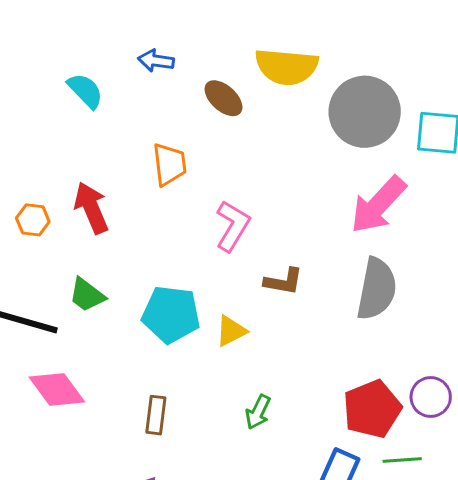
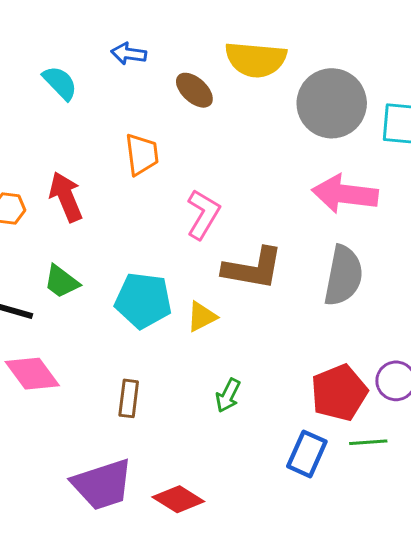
pink arrow: (378, 205) -> (345, 194), turned 54
brown L-shape: (284, 281) -> (253, 268), size x1.6

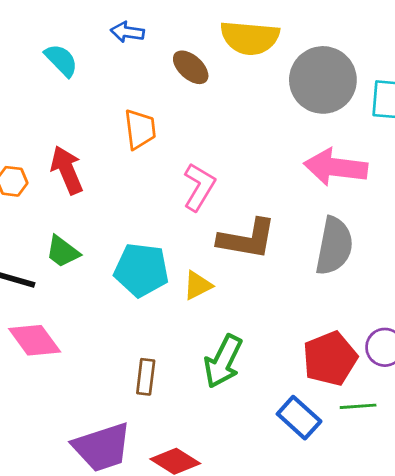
green arrow: (228, 395) -> (223, 361), size x1.6
brown rectangle: (129, 398) -> (146, 377), moved
blue rectangle: (307, 454) -> (299, 418), turned -72

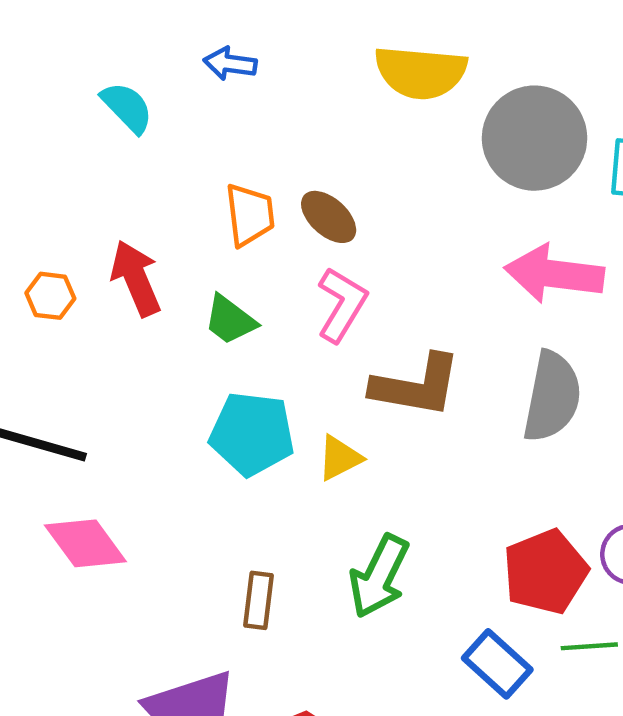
brown ellipse: (191, 67) -> (329, 217), moved
green trapezoid: (63, 252) -> (230, 320), moved

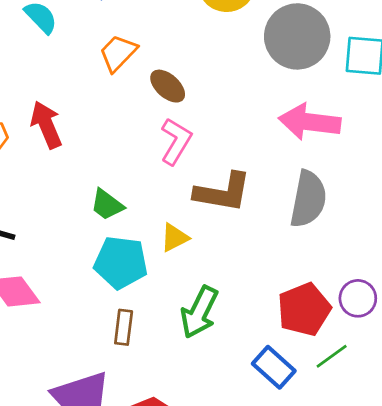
orange trapezoid: (250, 215) -> (118, 53), moved, turned -129
green trapezoid: (230, 320) -> (107, 205), moved
cyan pentagon: (252, 434) -> (121, 263), moved
green line: (589, 646) -> (332, 356), turned -32

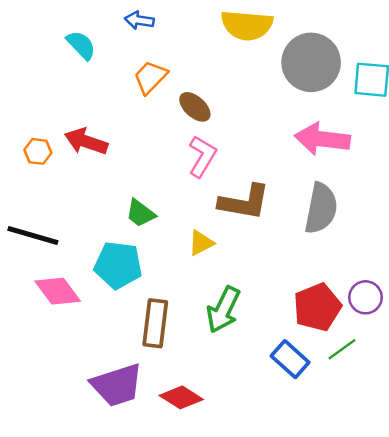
red arrow: (46, 125) -> (86, 142), turned -48
cyan pentagon: (121, 263) -> (118, 265), moved
brown rectangle: (124, 327) -> (155, 323), size x1.5

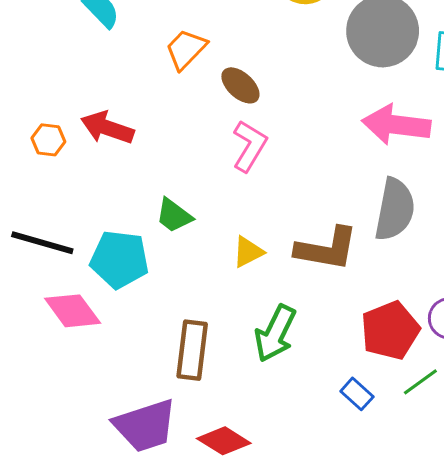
brown L-shape: (244, 202) -> (327, 249), moved
cyan pentagon: (118, 265) -> (119, 259), moved
blue rectangle: (290, 359) -> (357, 394), size x0.7

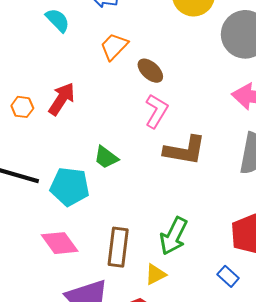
red arrow: (107, 128) -> (62, 99), turned 104
brown L-shape: (327, 249) -> (185, 150), moved
yellow triangle: (248, 252) -> (155, 274), moved
pink diamond: (73, 311) -> (60, 243), moved

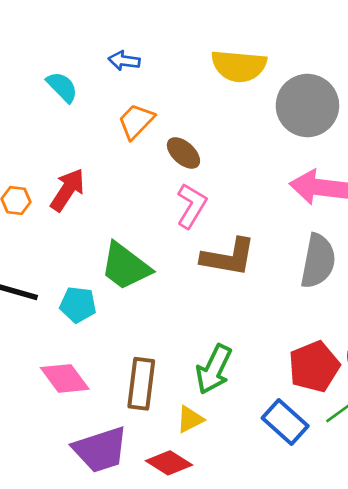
green trapezoid: (106, 157) -> (125, 266), size x1.6
cyan pentagon: (70, 187) -> (78, 305), size x0.7
blue rectangle: (228, 276) -> (285, 422), size x1.6

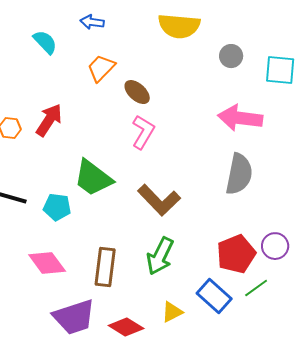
gray circle: (307, 105) -> (231, 56), size x0.5
brown L-shape: (228, 257) -> (159, 200), moved, turned 36
yellow triangle: (190, 419) -> (172, 312), moved

